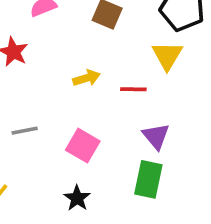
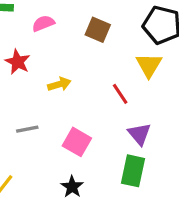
yellow arrow: (86, 78) -> (59, 84), moved
red line: (133, 89) -> (120, 94), turned 55

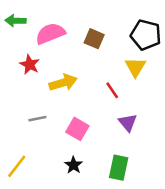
pink semicircle: (43, 23) -> (50, 34), size x1.6
yellow arrow: (59, 84) -> (63, 83), size x1.5
green rectangle: (133, 171) -> (119, 168), moved

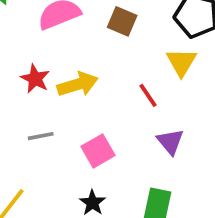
red star: (30, 64) -> (35, 79), moved
pink square: (77, 129) -> (98, 151), turned 30

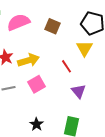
pink square: (98, 151) -> (36, 84), moved

